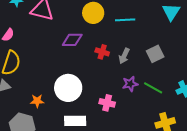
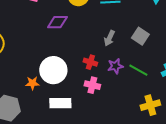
red cross: (102, 52) -> (90, 62), moved
gray square: (155, 54) -> (140, 36), turned -30
orange star: (37, 101) -> (32, 83), moved

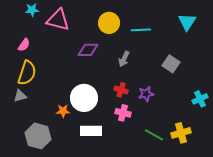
gray arrow: (109, 38) -> (124, 59), moved
green line: (138, 70) -> (154, 135), moved

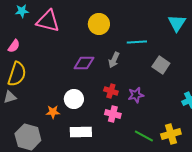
cyan line: (141, 30) -> (137, 42), moved
purple diamond: (88, 50) -> (84, 63), moved
white circle: (84, 98) -> (74, 99), size x0.7

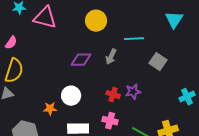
red cross: (111, 91) -> (113, 95), moved
pink cross: (113, 114) -> (110, 121), moved

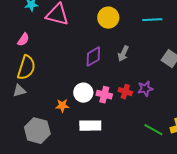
cyan line: (134, 39) -> (152, 20), moved
purple diamond: (81, 60) -> (93, 57), turned -30
pink cross: (110, 121) -> (104, 95), moved

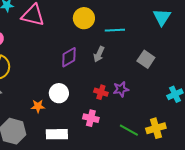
cyan line: (152, 20) -> (115, 30), moved
pink cross: (104, 95) -> (91, 118), moved
white rectangle: (90, 126) -> (57, 134), moved

